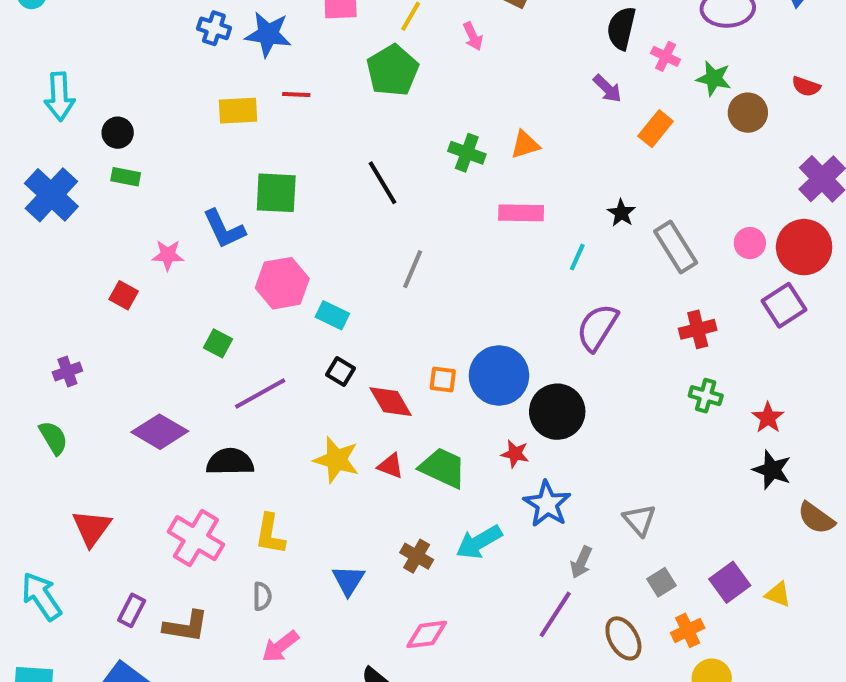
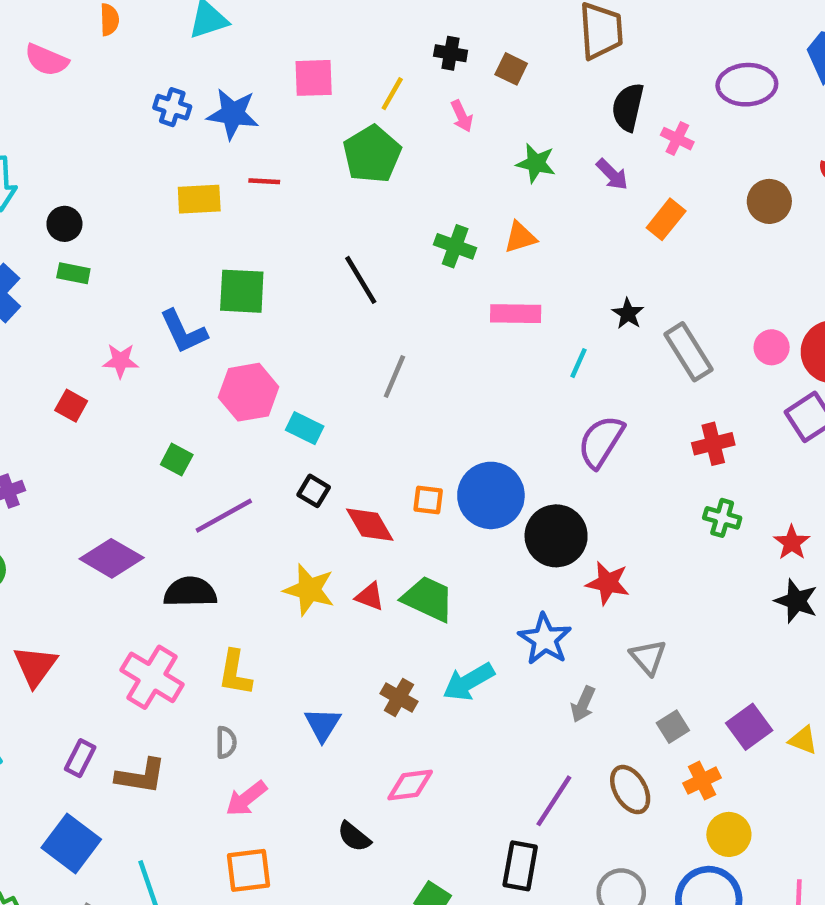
green star: (714, 78) -> (536, 163), moved
red star: (515, 454) -> (608, 583), moved, size x1.4
purple line: (555, 614) -> (554, 801), moved

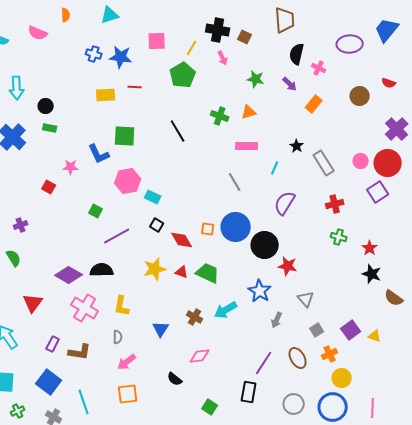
black cross: (451, 53) -> (218, 30), size x1.6
gray line: (394, 376) -> (235, 182), moved, turned -54
purple diamond: (112, 558) -> (69, 275), moved
yellow star: (309, 590) -> (155, 269), turned -30

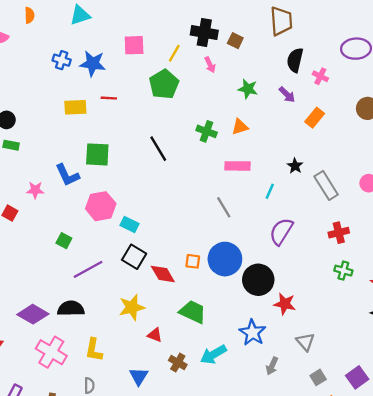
black square: (157, 225) -> (134, 257), size x1.5
red triangle: (182, 272) -> (155, 335), moved

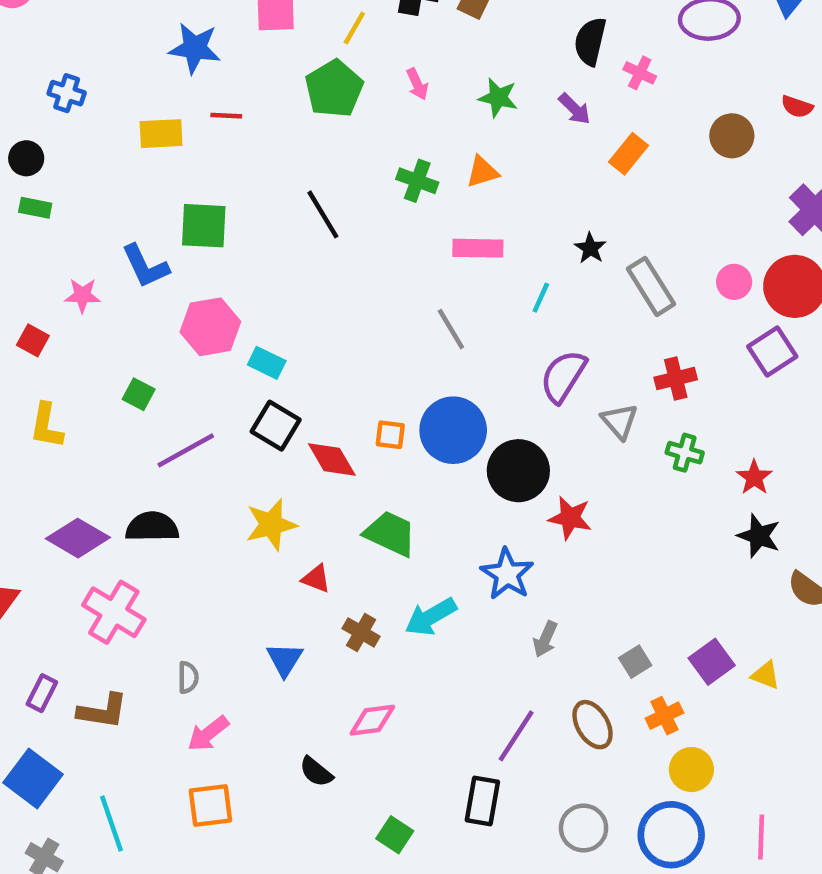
blue cross: (62, 60) -> (67, 93), moved
pink arrow: (210, 65) -> (417, 84), moved
gray triangle: (305, 342) -> (619, 421), moved
yellow L-shape: (94, 350) -> (46, 426), moved

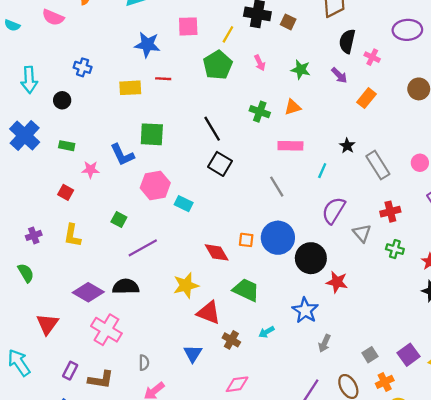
green rectangle: (35, 208) -> (67, 146), moved
black square: (276, 426) -> (220, 164), moved
red triangle: (316, 579) -> (209, 313), size x1.6
cyan arrow: (431, 617) -> (267, 332), size x0.6

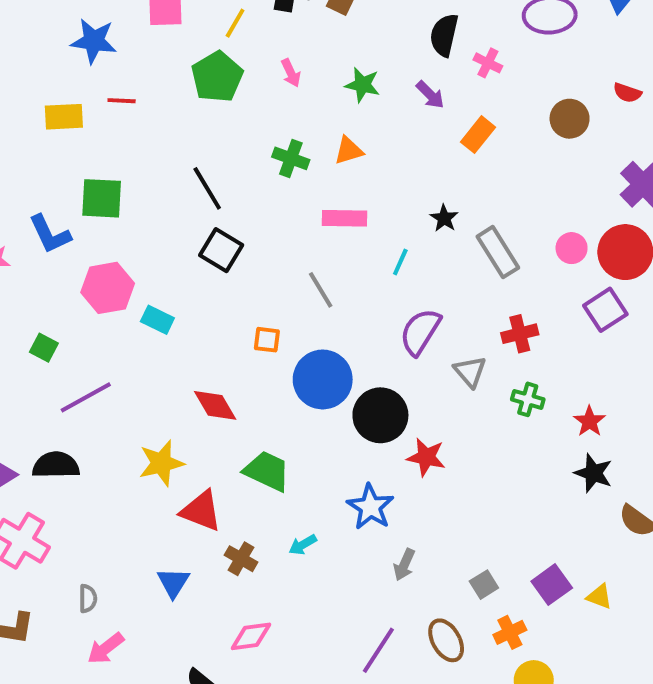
orange square: (246, 240) -> (267, 340), moved

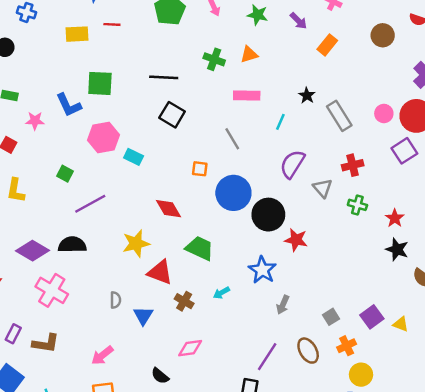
black line: (207, 188) -> (164, 77), turned -56
gray semicircle: (88, 599) -> (116, 300), moved

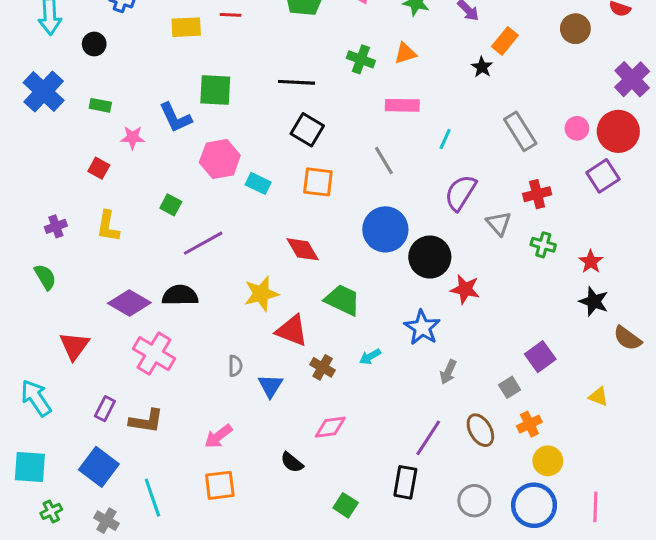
black star: (307, 95) -> (482, 67), moved
orange square: (200, 169) -> (318, 182), moved, size x1.5
purple square: (372, 317) -> (540, 357), moved

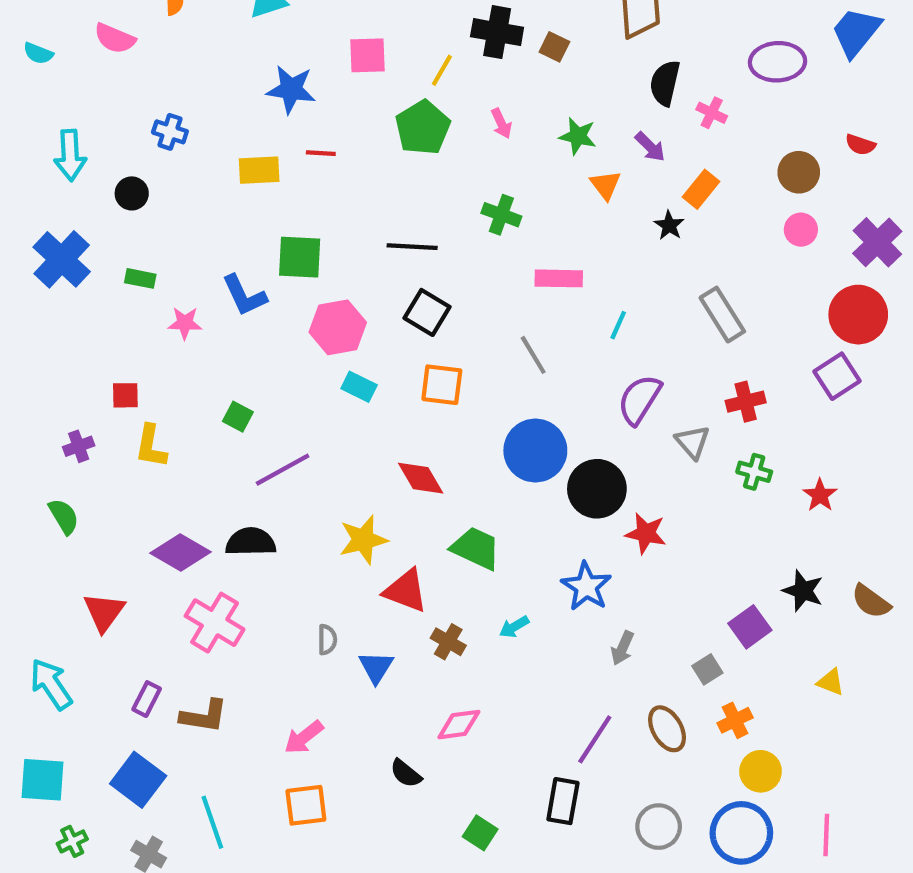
orange triangle: (405, 53) -> (605, 185), moved, turned -50
pink circle: (577, 128) -> (801, 230), moved
pink hexagon: (220, 159) -> (338, 327), moved
red square: (99, 168) -> (125, 395), moved, turned -30
black star: (594, 301) -> (803, 591), moved

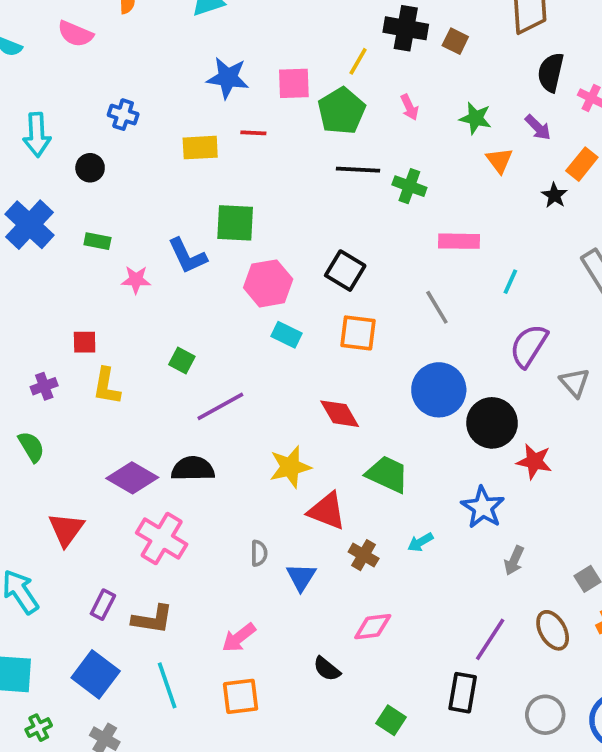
pink square: (368, 55) -> (294, 83), moved
black line: (412, 247) -> (358, 170), moved
cyan line: (212, 822) -> (167, 685), moved

